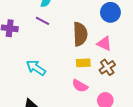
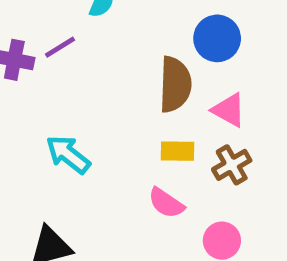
blue circle: (110, 12) -> (217, 38), moved
purple line: (42, 21) -> (60, 47), moved, turned -64

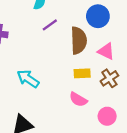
purple line: (60, 47) -> (50, 25), moved

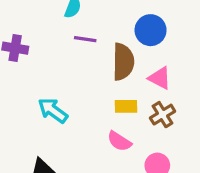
purple line: (50, 25) -> (85, 39), turned 42

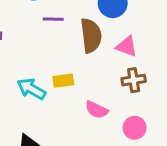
yellow rectangle: (126, 106) -> (63, 81), moved
brown cross: (163, 115) -> (134, 80), turned 30

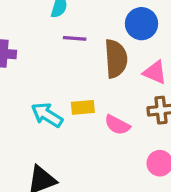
pink semicircle: (97, 110) -> (117, 125), moved

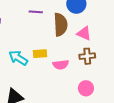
pink semicircle: (117, 125) -> (61, 65), turned -35

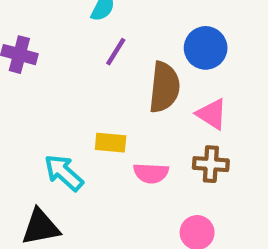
purple line: (36, 12) -> (116, 52), turned -72
cyan arrow: (18, 58) -> (64, 173), moved

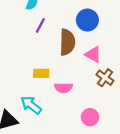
brown cross: (211, 164) -> (105, 78), moved, turned 36
cyan arrow: (64, 173) -> (31, 105), moved

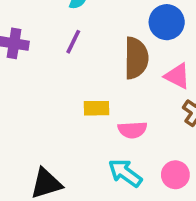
purple line: (40, 25) -> (73, 42), moved
cyan arrow: (31, 105) -> (125, 173), moved

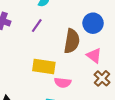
yellow rectangle: (96, 108) -> (44, 67), size x1.5

